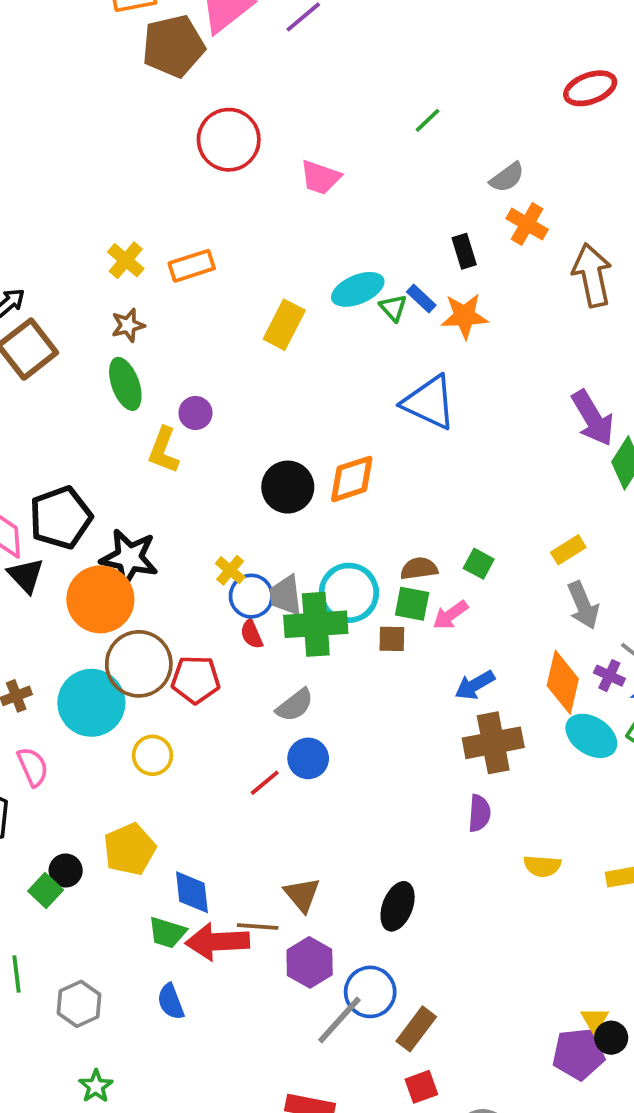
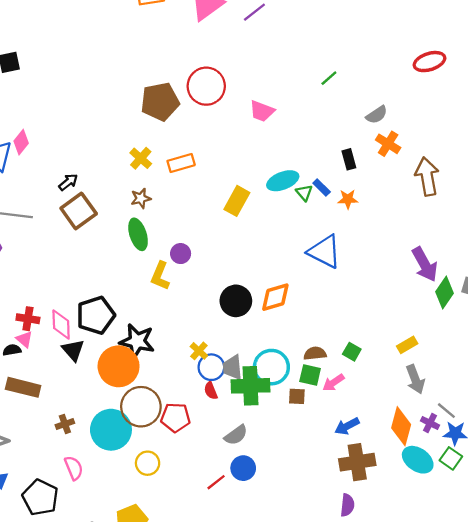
brown pentagon: (173, 46) -> (160, 102), moved
orange star: (464, 316) -> (348, 199), size x0.7

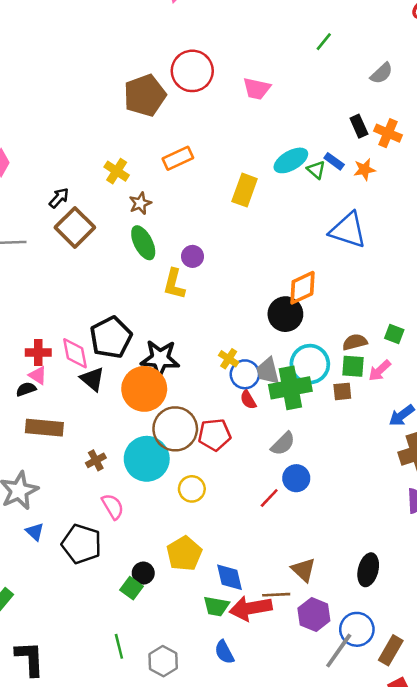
orange cross: (388, 144) -> (388, 133), moved
yellow cross: (141, 158) -> (117, 171), moved
black circle: (236, 301) -> (285, 314), moved

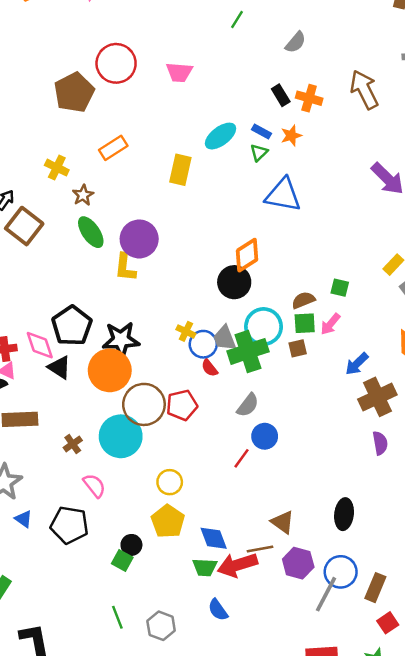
green triangle: (316, 170) -> (259, 153), moved, turned 42
purple circle: (192, 256) -> (139, 239), size x1.8
yellow circle: (192, 489) -> (170, 482), moved

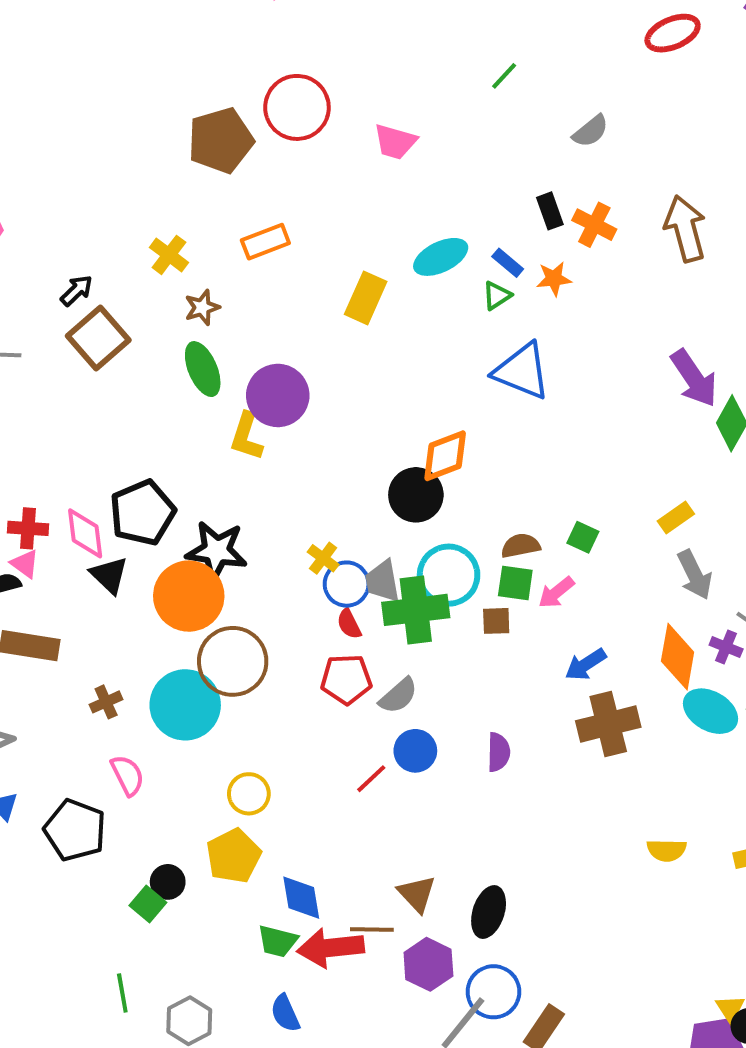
red pentagon: (182, 405) -> (346, 679), moved
purple semicircle: (380, 443) -> (499, 752), moved
black ellipse: (344, 514) -> (489, 912), moved

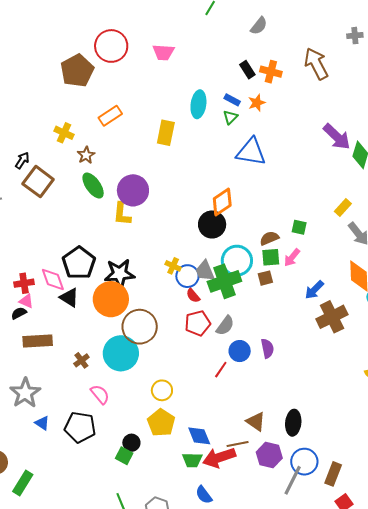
cyan ellipse: (441, 257) -> (198, 104), turned -44
purple semicircle: (499, 752) -> (267, 348), moved

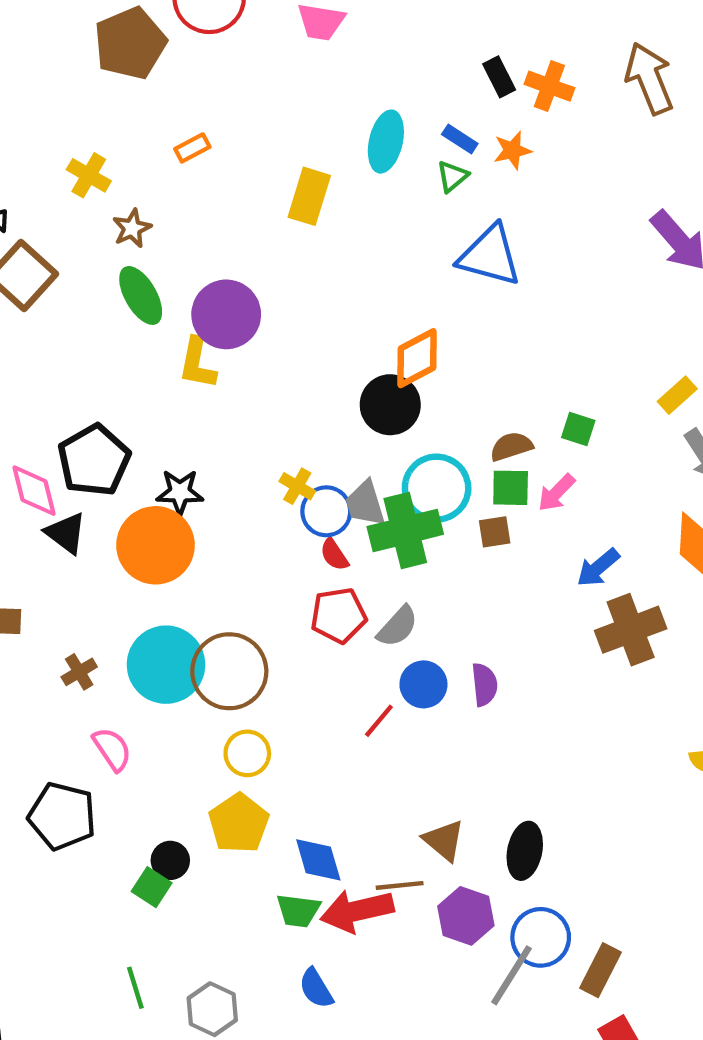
orange rectangle: (110, 116) -> (192, 148), size x0.7
black star: (120, 274) -> (180, 492), size x0.7
brown circle: (140, 327) -> (229, 671), moved

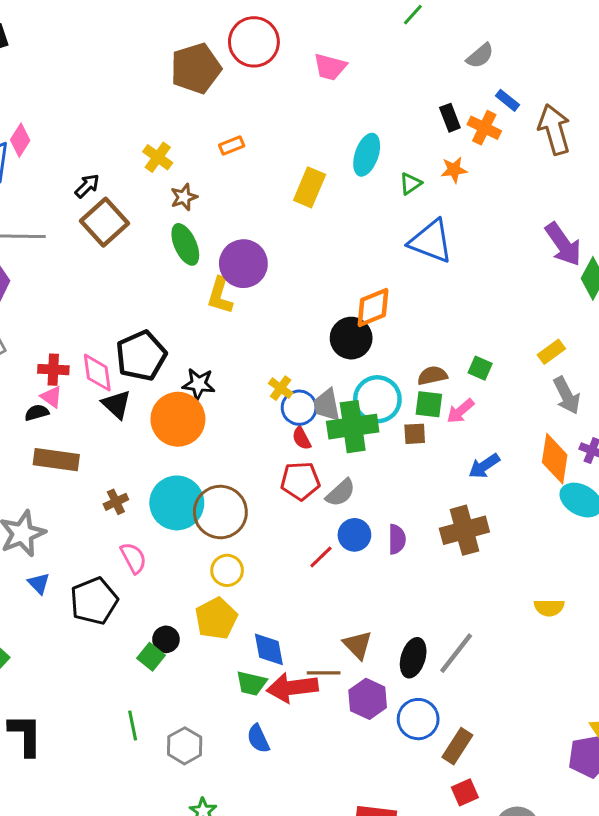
blue rectangle: (460, 139) -> (508, 100), moved
brown cross: (631, 630) -> (464, 530), moved
black pentagon: (62, 816) -> (94, 601), turned 30
gray line: (511, 975) -> (456, 653), moved

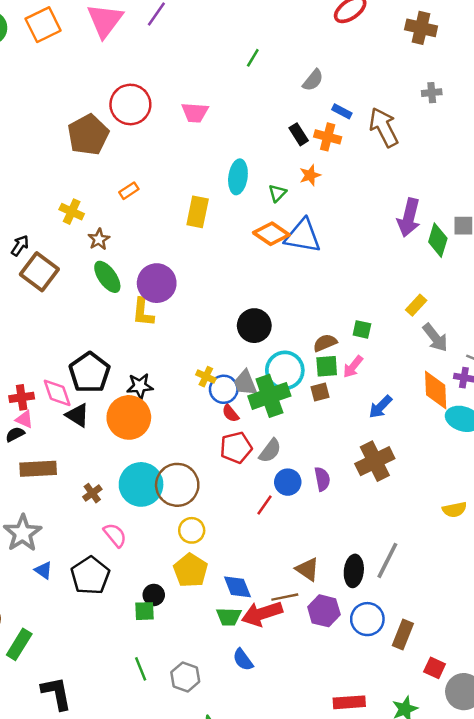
purple arrow: (563, 244) -> (409, 218), turned 60
orange diamond: (373, 308) -> (271, 234), moved, turned 68
green square: (151, 657) -> (145, 611), turned -30
red square: (465, 792) -> (435, 668), moved, turned -30

